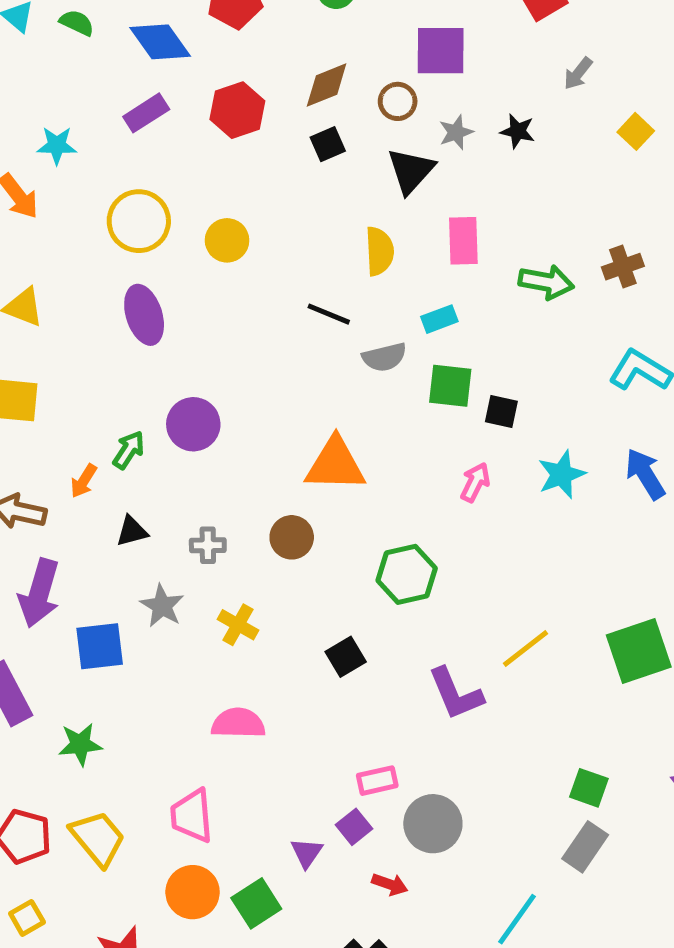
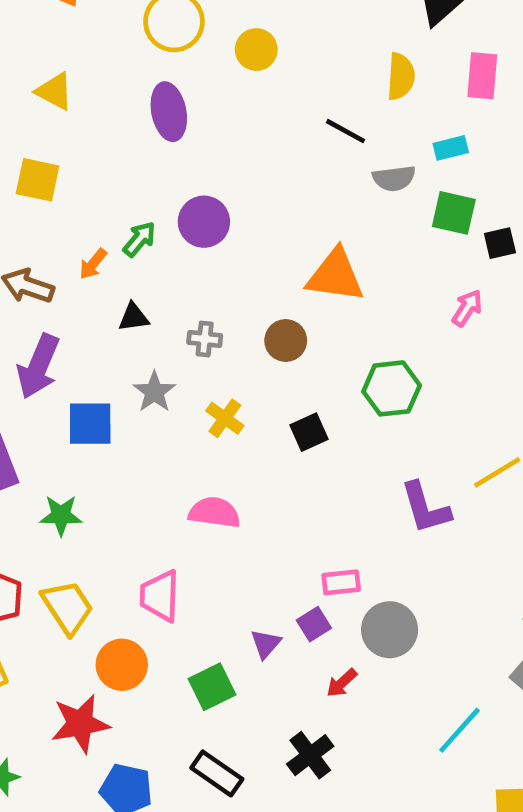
black square: (501, 412) -> (500, 243), turned -32
black square: (346, 657) -> (309, 432), moved
red arrow: (390, 884) -> (342, 683), turned 112
orange circle: (193, 892) -> (122, 665), moved

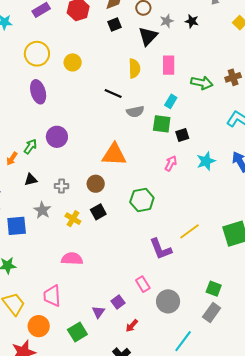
cyan rectangle: (451, 148) -> (171, 101), moved, turned -40
black square: (309, 432) -> (98, 212), moved
pink rectangle: (341, 582) -> (143, 284), moved, turned 70
gray circle: (390, 630) -> (168, 301), moved

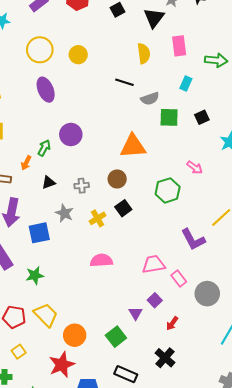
green square: (162, 124) -> (169, 117), moved
pink arrow: (171, 163) -> (195, 168), moved, turned 105
yellow cross: (73, 219) -> (98, 218), turned 35
pink trapezoid: (52, 296) -> (153, 264), moved, turned 90

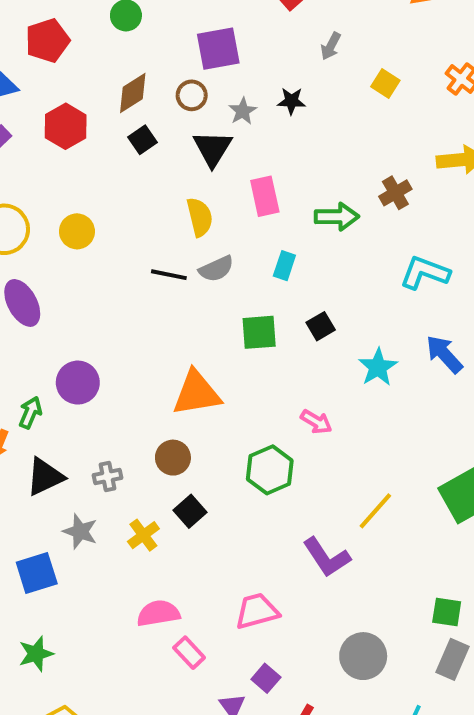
gray semicircle: (150, 99) -> (216, 269), moved
black triangle: (49, 182) -> (45, 477), size x1.5
pink rectangle: (179, 279) -> (189, 653), moved

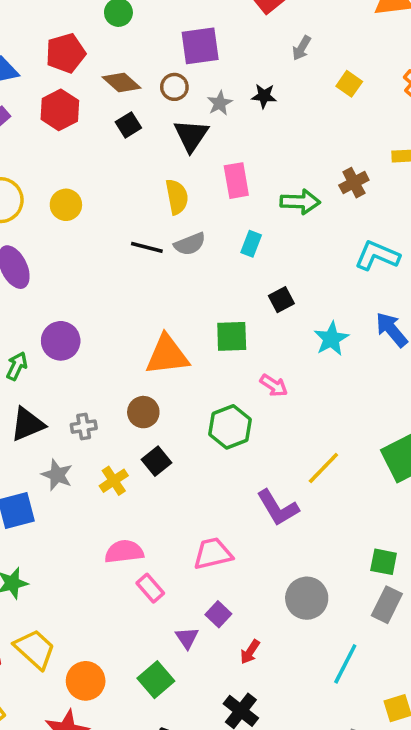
red pentagon: (47, 41) -> (66, 53), moved
brown diamond: (133, 93) -> (122, 82), turned 72
green square: (259, 332) -> (232, 336), moved

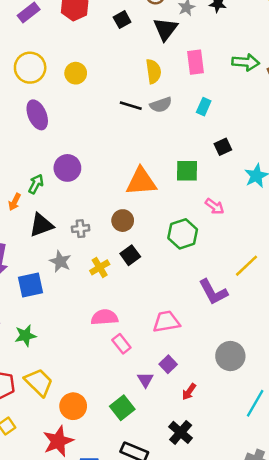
green arrow: (300, 202) -> (246, 62), moved

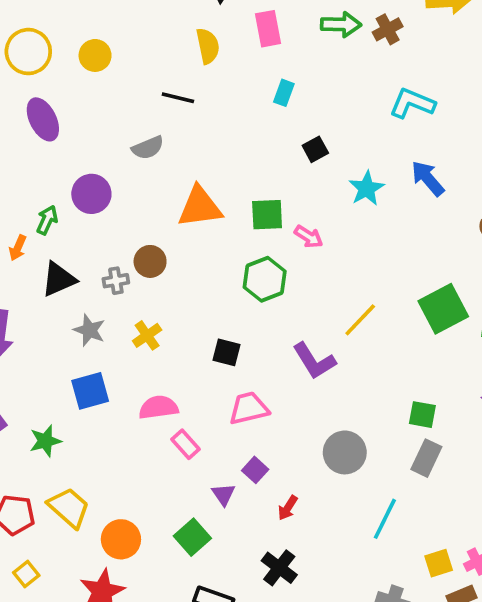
gray semicircle: (161, 105) -> (148, 148), moved
green square: (187, 171) -> (267, 215), moved
brown circle: (123, 221) -> (150, 261), moved
black square: (130, 255) -> (227, 352), moved, turned -36
blue square: (31, 285) -> (90, 391), moved

